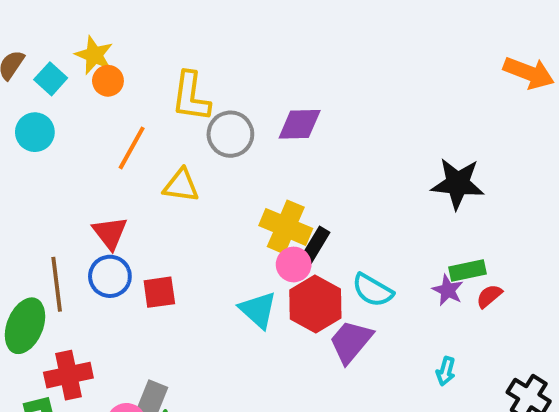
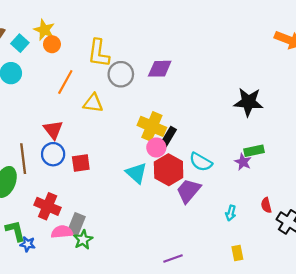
red semicircle: (489, 296) -> (266, 205), moved, turned -64
cyan arrow: (446, 371) -> (231, 213), moved
red cross: (68, 375) -> (48, 206), moved, turned 35

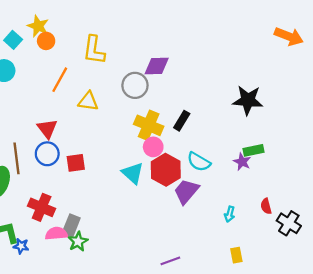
gray circle: (121, 74) -> (135, 85), moved
black rectangle: (169, 136) -> (182, 121), moved

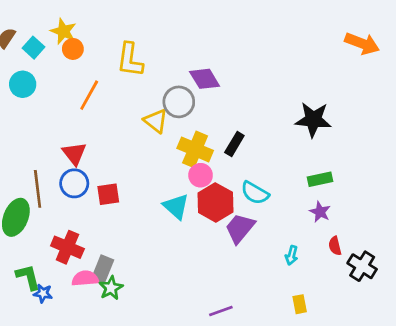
purple diamond: (157, 66) -> (205, 79), turned 60
yellow triangle: (88, 101) -> (156, 121), moved, turned 30
purple star: (242, 162) -> (320, 212), moved

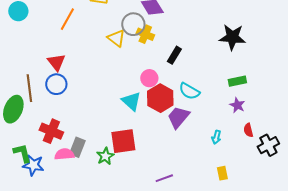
yellow cross: (195, 149) -> (145, 34), moved, size x0.7
red square: (108, 194) -> (123, 141), moved, size x1.5
black cross: (362, 266) -> (268, 145), turned 30
green star: (111, 288) -> (105, 156), moved
blue star: (43, 293) -> (33, 165), size x1.5

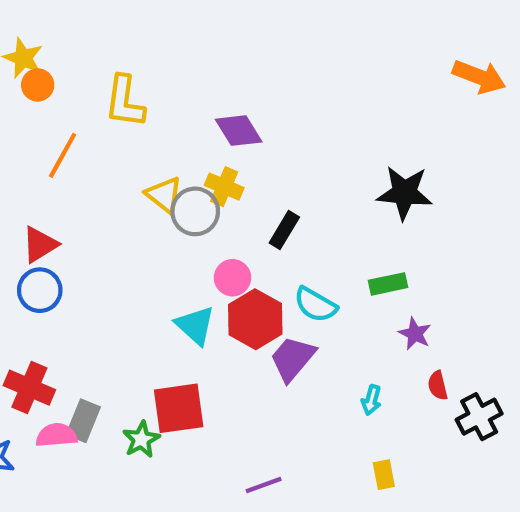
gray circle: (133, 24) -> (195, 211), moved
red triangle: (56, 62) -> (40, 245), turned 36
green rectangle: (237, 81) -> (388, 284), moved

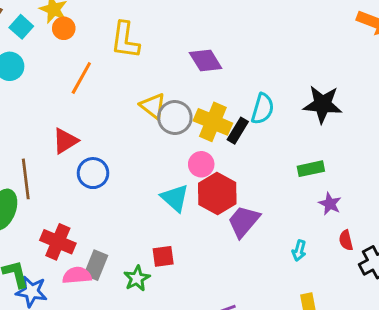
yellow cross: (224, 187) -> (213, 122), moved, size x1.4
blue circle: (40, 290) -> (93, 173), moved
cyan semicircle: (315, 305) -> (263, 109), moved, turned -104
red square: (179, 408) -> (163, 256), size x0.6

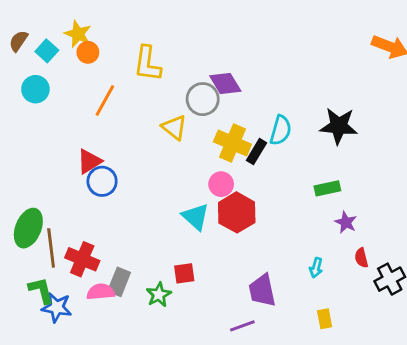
gray circle: (175, 117) -> (203, 99), moved
blue circle: (93, 173) -> (102, 181), moved
brown line: (26, 179) -> (51, 248), moved
purple trapezoid: (244, 221) -> (262, 290), moved, turned -52

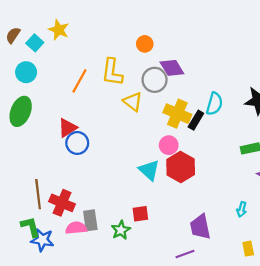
orange circle: (88, 52) -> (145, 44), moved
yellow L-shape: (147, 64) -> (112, 72), moved
green ellipse: (28, 228) -> (21, 111), moved
gray rectangle: (119, 282) -> (90, 220), turned -30

